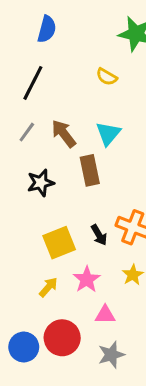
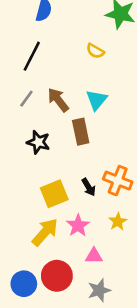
black star: (41, 183) -> (38, 142), turned 30
yellow arrow: (48, 287) -> (45, 232), size x1.6

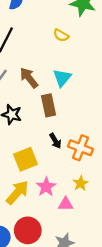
black arrow: (89, 187) -> (55, 141), moved
pink triangle: (94, 256) -> (66, 204), moved

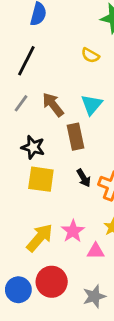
yellow square: (25, 159) -> (41, 179), moved, turned 30

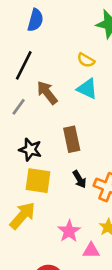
brown arrow: (53, 105) -> (47, 93), moved
cyan triangle: (92, 105) -> (87, 89), moved, turned -45
yellow arrow: (40, 238) -> (22, 216), moved

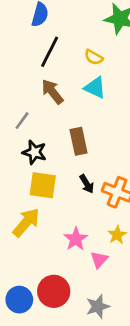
black line: (24, 65) -> (50, 52), moved
gray line: (19, 107) -> (22, 121), moved
pink triangle: (91, 251) -> (99, 260), turned -48

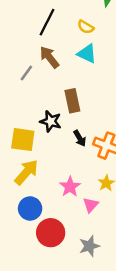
gray line: (22, 121) -> (26, 73), moved
black star: (34, 152) -> (51, 121), moved
yellow square: (43, 185) -> (23, 140), moved
blue circle: (19, 300) -> (30, 208), moved

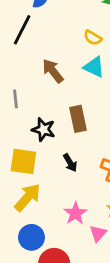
black line: (47, 22) -> (22, 30), moved
gray line: (26, 73) -> (16, 99), moved, turned -42
black star: (51, 121) -> (43, 130), moved
black arrow: (80, 138) -> (70, 163), moved

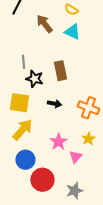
brown arrow: (53, 71) -> (44, 24), moved
gray line: (16, 99) -> (23, 62), moved
black arrow: (70, 163) -> (54, 104), turned -48

